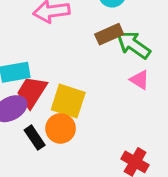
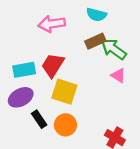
red trapezoid: (32, 92) -> (53, 65), moved
orange circle: (61, 128) -> (65, 125), moved

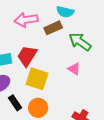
brown rectangle: (95, 41) -> (53, 28), moved
pink triangle: (118, 76) -> (74, 69), moved

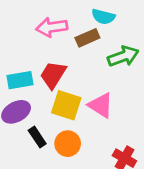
green arrow: (80, 42) -> (123, 56), turned 125
pink triangle: (74, 69) -> (101, 105), moved, size x1.5

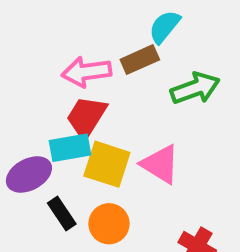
cyan semicircle: (103, 17) -> (164, 27), turned 115
pink arrow: (52, 27) -> (86, 72), moved
cyan rectangle: (20, 80) -> (70, 148), moved

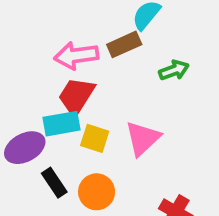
green arrow: (195, 88) -> (174, 70), size x0.7
yellow square: (107, 164) -> (95, 138), size x0.7
pink triangle: (160, 164) -> (143, 138), turned 45

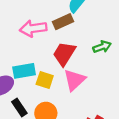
green arrow: (174, 70) -> (102, 47), moved
red trapezoid: (76, 96) -> (64, 54), moved

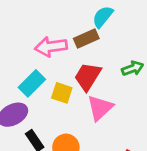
cyan rectangle: (24, 71) -> (32, 83), moved, turned -35
yellow square: (45, 80) -> (62, 93), moved

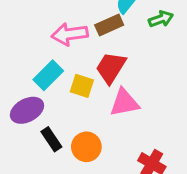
green arrow: (133, 68) -> (161, 19), moved
pink triangle: (100, 108) -> (124, 103), turned 32

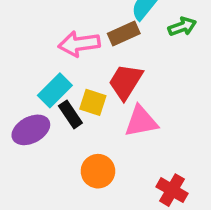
black rectangle: (51, 139) -> (70, 114), moved

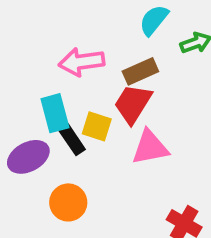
brown rectangle: (124, 34) -> (140, 71), moved
cyan rectangle: (55, 90) -> (55, 113), turned -60
orange circle: (98, 171) -> (68, 202), moved

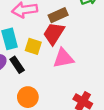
black rectangle: (72, 140) -> (17, 65), moved
orange circle: (68, 202) -> (28, 97), moved

